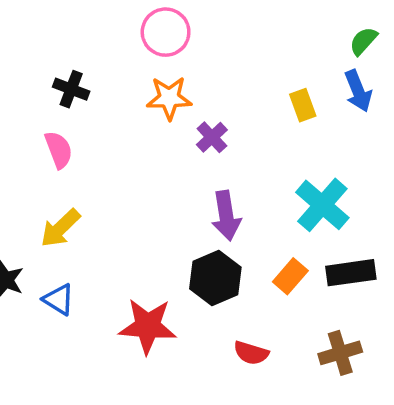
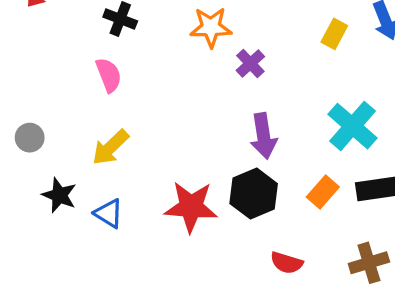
yellow rectangle: (303, 105) -> (334, 34), turned 48
red star: (148, 326) -> (191, 207), moved

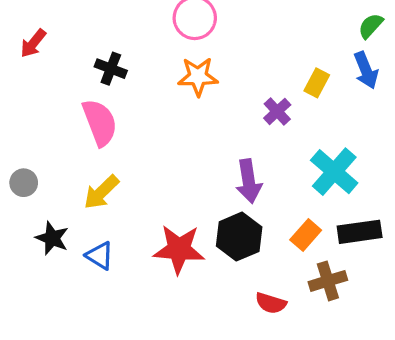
purple cross: (250, 63) -> (277, 111), moved
pink semicircle: (109, 75) -> (100, 122), size x1.4
brown cross: (369, 263) -> (328, 281), moved

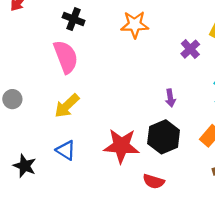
purple arrow: (249, 181) -> (170, 98), size x0.6
black star: (52, 238) -> (25, 166), moved
red semicircle: (271, 303) -> (154, 181), moved

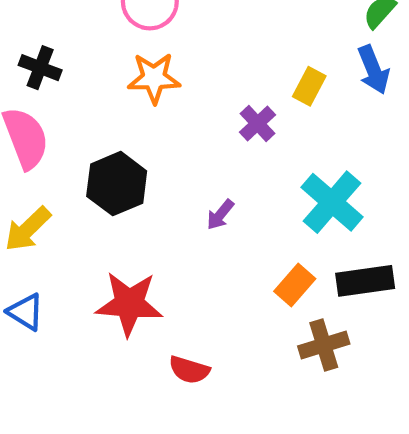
purple arrow: (170, 98) -> (220, 215), turned 48
black hexagon: (164, 137) -> (117, 184), moved

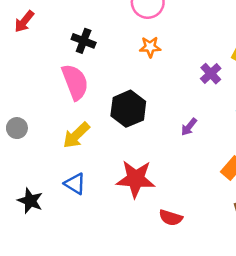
orange star: (154, 78) -> (150, 47), size x0.7

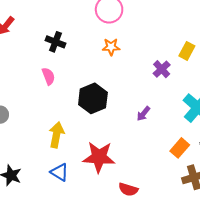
pink semicircle: (75, 82) -> (48, 76), size x0.6
yellow arrow: (76, 135) -> (57, 135), moved, turned 145
blue triangle: (75, 184) -> (60, 172), moved

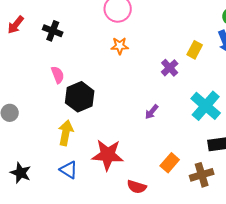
black cross: (55, 42) -> (53, 31), moved
black hexagon: (93, 98) -> (80, 97), moved
orange rectangle: (180, 148) -> (170, 163), moved

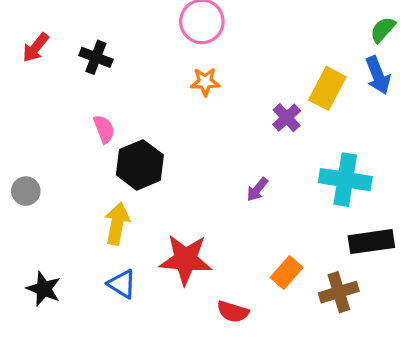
yellow rectangle: (195, 50) -> (327, 88), size x1.4
cyan cross: (206, 106) -> (345, 180), turned -32

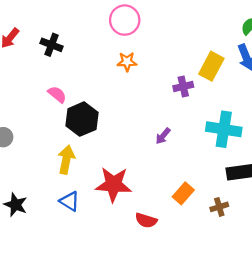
purple cross: (287, 118) -> (183, 86), turned 30
pink semicircle: (104, 129) -> (57, 94), turned -30
brown cross: (339, 292) -> (219, 207), size x0.7

